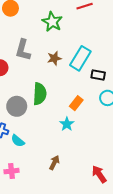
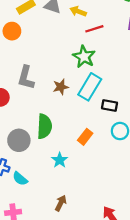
green star: (52, 22) -> (84, 57), moved
cyan star: (67, 124) -> (60, 160), moved

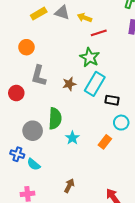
orange circle: (12, 31) -> (26, 47), moved
orange rectangle: (85, 137) -> (105, 142), moved
cyan star: (60, 160) -> (72, 138), moved

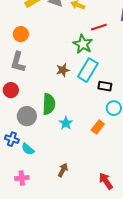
red line: (99, 33) -> (99, 27), moved
gray L-shape: (39, 76) -> (18, 62), moved
red circle: (16, 93) -> (11, 90), moved

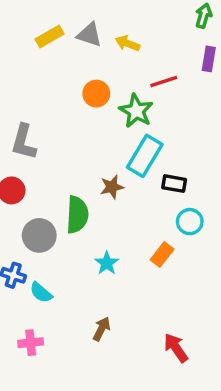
orange circle: (21, 34) -> (96, 94), moved
brown star: (63, 70) -> (112, 187), moved
cyan star: (66, 123) -> (107, 263), moved

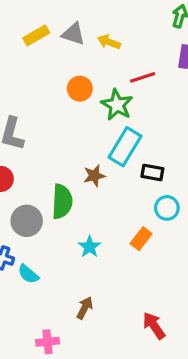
pink cross: (31, 343) -> (48, 342), moved

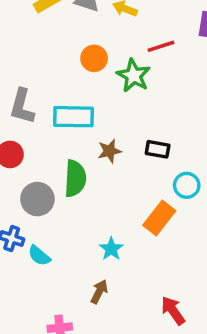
cyan rectangle: (125, 147) -> (73, 117), moved, turned 60
black rectangle: (152, 172) -> (158, 149), moved
orange rectangle: (141, 239) -> (159, 218), size x1.4
cyan star: (90, 247) -> (111, 249), moved

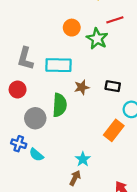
cyan star: (111, 249) -> (83, 159), moved

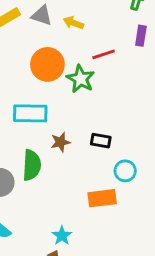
orange circle: (72, 28) -> (47, 64), size x1.5
orange rectangle: (114, 130) -> (102, 198), turned 45

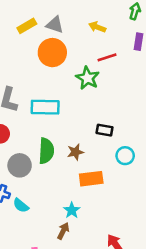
yellow arrow: (73, 23) -> (97, 27), moved
orange circle: (47, 64) -> (52, 53), moved
brown star: (60, 142) -> (75, 152), moved
orange rectangle: (102, 198) -> (91, 179), moved

